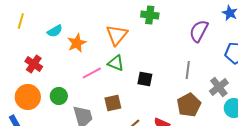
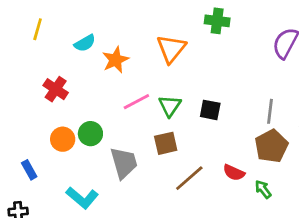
green triangle: (116, 63) -> (170, 106), moved, turned 42
gray line: (188, 70) -> (270, 111), moved
orange circle: (28, 97) -> (63, 139), moved, size x0.7

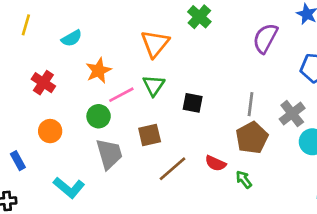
green cross: (217, 21) -> (199, 17), turned 35
orange star: (116, 60) -> (99, 71), moved
green triangle: (170, 106) -> (154, 85), moved
green circle: (90, 134) -> (99, 116), moved

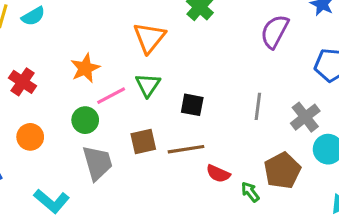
cyan semicircle: (72, 38) -> (33, 16), moved
brown pentagon: (252, 138) -> (282, 171), moved
brown line: (172, 169) -> (186, 149), moved, turned 32

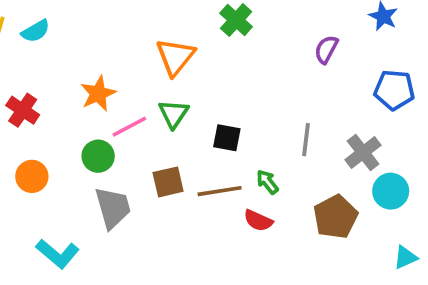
purple semicircle: (275, 31) -> (326, 49), size x0.7
green arrow: (250, 192) -> (267, 182), moved

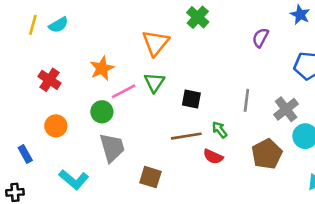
brown square: (168, 182) -> (150, 177), moved, turned 30

